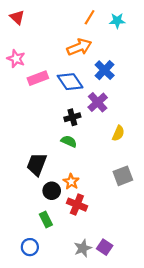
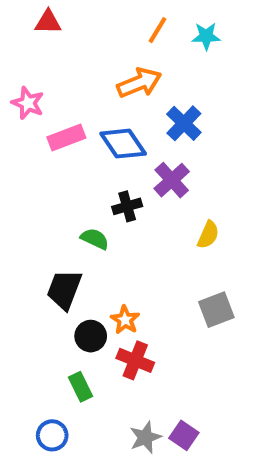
red triangle: (17, 17) -> (48, 22), moved, turned -42
green semicircle: (69, 141) -> (95, 239), moved

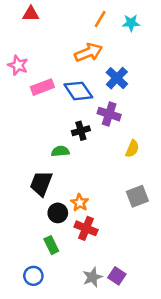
purple cross: (172, 180) -> (109, 114), turned -30
green semicircle: (95, 239) -> (60, 151), turned -30

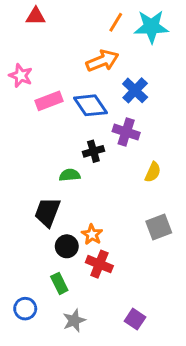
cyan star: (131, 23) -> (151, 27), size x1.6
blue circle: (33, 276) -> (25, 309), moved
gray star: (92, 277) -> (74, 321), moved

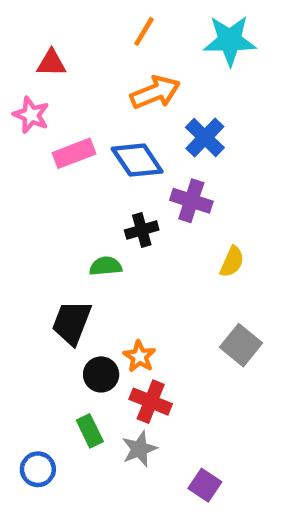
red triangle: (36, 16) -> (51, 63), moved
orange line: (116, 22) -> (144, 31), moved
gray square: (159, 227) -> (241, 345), turned -30
gray star: (74, 321) -> (139, 449), moved

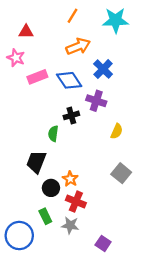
green semicircle: (106, 266) -> (53, 134), turned -77
gray star: (139, 449) -> (70, 225), turned 30
blue circle: (38, 469) -> (19, 236), size x1.6

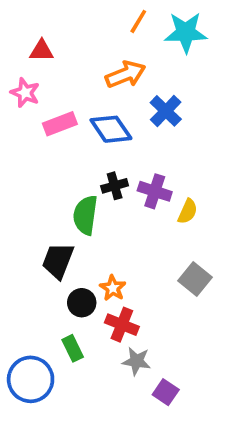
orange line: (72, 16) -> (138, 21), moved
purple cross: (96, 101) -> (155, 191), moved
green semicircle: (53, 134) -> (85, 215), size x1.5
gray star: (70, 225) -> (136, 361), moved

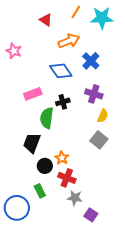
red triangle: (42, 51) -> (46, 20), moved, turned 32
pink rectangle: (60, 124) -> (33, 94), moved
purple cross: (155, 191) -> (94, 94), moved
gray square: (195, 279) -> (99, 140), moved

